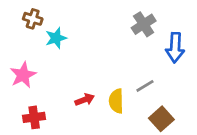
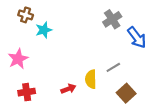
blue arrow: (175, 48) -> (137, 37), turned -40
red arrow: (85, 100) -> (68, 89), moved

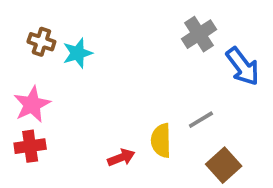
brown cross: (26, 15) -> (41, 42), moved
red cross: (27, 92) -> (30, 146), moved

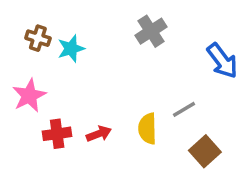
gray cross: (199, 34) -> (151, 31), moved
red cross: (30, 146) -> (57, 134), moved
red arrow: (121, 158) -> (99, 134), moved

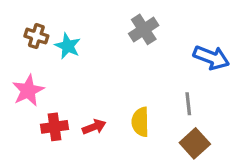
cyan star: (71, 49) -> (68, 46), turned -30
blue arrow: (222, 61) -> (211, 58), turned -32
gray line: (184, 109) -> (188, 104), moved, turned -65

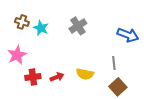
gray cross: (144, 29) -> (78, 26), moved
yellow semicircle: (140, 122) -> (85, 74), turned -78

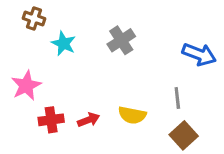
brown cross: (22, 22) -> (34, 19), moved

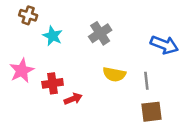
yellow semicircle: (132, 115) -> (114, 74), moved
red cross: (51, 120) -> (53, 83), moved
brown square: (184, 135) -> (152, 112), turned 35

